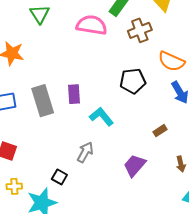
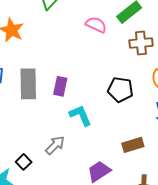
pink semicircle: (92, 25) -> (96, 25), size x0.7
brown rectangle: (160, 131) -> (133, 145), size x1.5

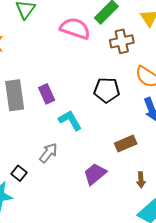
pink semicircle: (96, 25) -> (75, 28), size x1.4
purple rectangle: (60, 86) -> (47, 94), turned -30

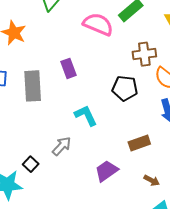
brown cross: (122, 41) -> (144, 54), moved
purple rectangle: (47, 94) -> (69, 68), moved
brown arrow: (141, 180) -> (152, 180), turned -63

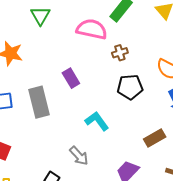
brown cross: (144, 54) -> (120, 53), moved, size x0.7
gray arrow: (62, 146) -> (79, 156), turned 105

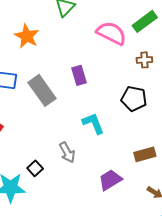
brown cross: (120, 53) -> (144, 60), moved
gray rectangle: (39, 102) -> (42, 90), turned -36

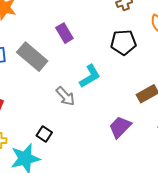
cyan L-shape: (93, 123) -> (90, 76), turned 95
gray arrow: (67, 152) -> (65, 96), moved

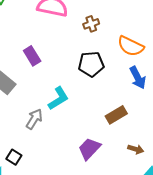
gray arrow: (65, 96) -> (34, 119), turned -105

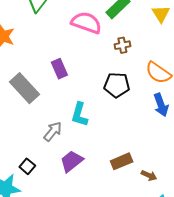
cyan L-shape: (58, 98) -> (79, 114), turned 130
brown rectangle: (116, 115) -> (122, 161), moved
purple trapezoid: (89, 149) -> (72, 161), moved

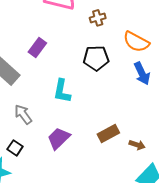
purple rectangle: (59, 69) -> (37, 47), turned 66
gray arrow: (53, 131) -> (23, 114), moved, turned -70

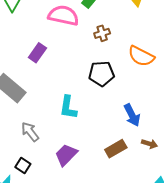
purple rectangle: (37, 47) -> (37, 53), moved
blue arrow: (142, 73) -> (132, 115), moved
brown arrow: (137, 145) -> (150, 144), moved

